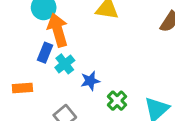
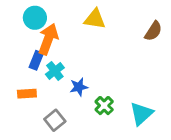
orange arrow: (58, 30) -> (48, 39), turned 36
orange rectangle: (22, 88) -> (27, 94), moved

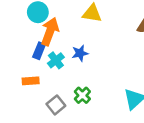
blue star: (79, 87) -> (80, 53), moved
green cross: (104, 106) -> (82, 95), moved

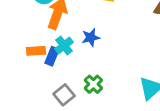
blue rectangle: (39, 51) -> (52, 56), moved
orange rectangle: (31, 81) -> (36, 51), moved

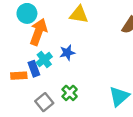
orange rectangle: (36, 51) -> (19, 76), moved
blue rectangle: (52, 56) -> (34, 69), turned -42

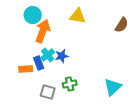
blue star: (67, 53) -> (62, 56), moved
green cross: (70, 93) -> (70, 84), turned 32
gray square: (44, 102) -> (48, 92), turned -35

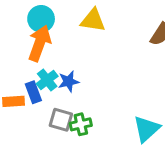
cyan circle: (33, 15) -> (41, 19), moved
gray square: (48, 92) -> (61, 120), moved

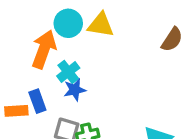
cyan circle: (41, 19) -> (68, 23), moved
cyan cross: (47, 80) -> (68, 72), moved

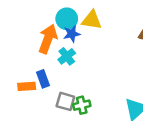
blue star: (75, 90) -> (72, 34), moved

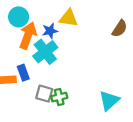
cyan circle: (67, 19) -> (19, 17), moved
cyan cross: (67, 56) -> (45, 52), size x1.5

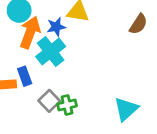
gray square: (44, 94) -> (49, 101), turned 30

